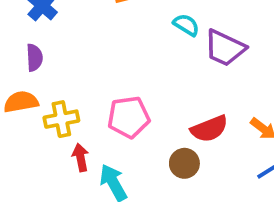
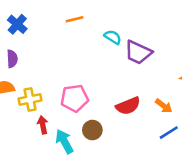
brown circle: (184, 163) -> (92, 130), moved

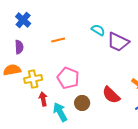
orange line: (75, 19) -> (58, 40), moved
pink pentagon: (75, 98) -> (68, 78), turned 30
red semicircle: (128, 106) -> (111, 95), moved, turned 66

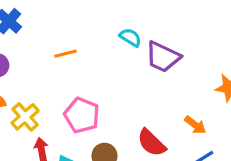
yellow cross: (33, 79) -> (25, 117), turned -30

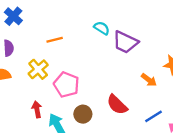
yellow cross: (25, 117) -> (38, 69), moved
orange arrow: (195, 125) -> (149, 80), moved

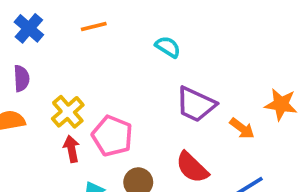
orange line: (55, 40) -> (94, 27), moved
purple trapezoid: (125, 42) -> (196, 104), moved
red arrow: (37, 109) -> (72, 149), moved

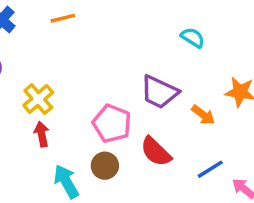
cyan semicircle: (168, 47) -> (193, 38), moved
pink pentagon: (112, 136) -> (112, 124), moved

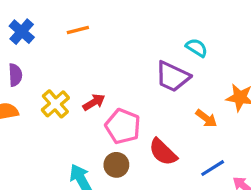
purple trapezoid: (159, 92) -> (173, 77), moved
red arrow: (42, 134) -> (94, 102), moved, turned 70

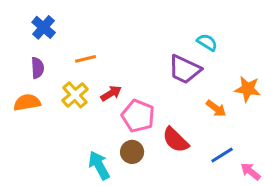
orange line: (78, 30) -> (86, 59), moved

